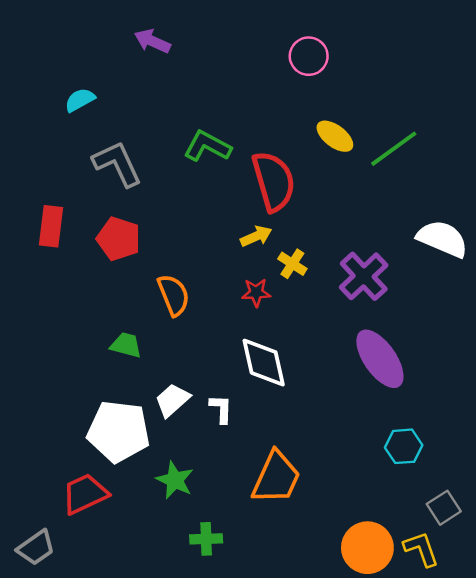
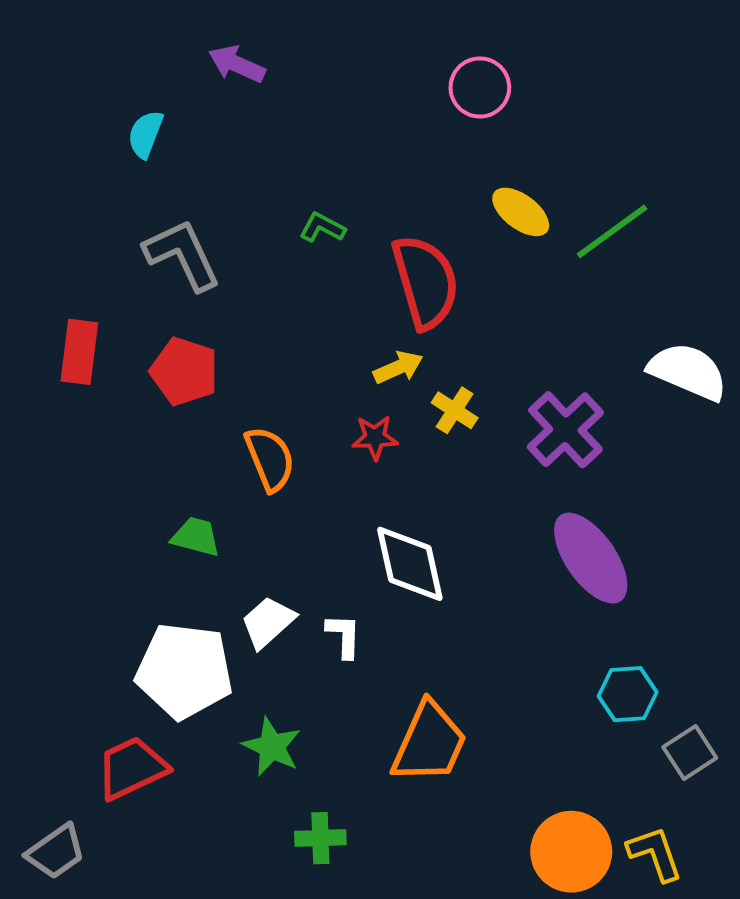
cyan semicircle: (80, 100) -> (145, 134), moved, turned -40
green L-shape: (207, 146) -> (322, 227), size x0.6
red star: (256, 293) -> (375, 437), moved
gray square: (444, 508) -> (690, 752), moved

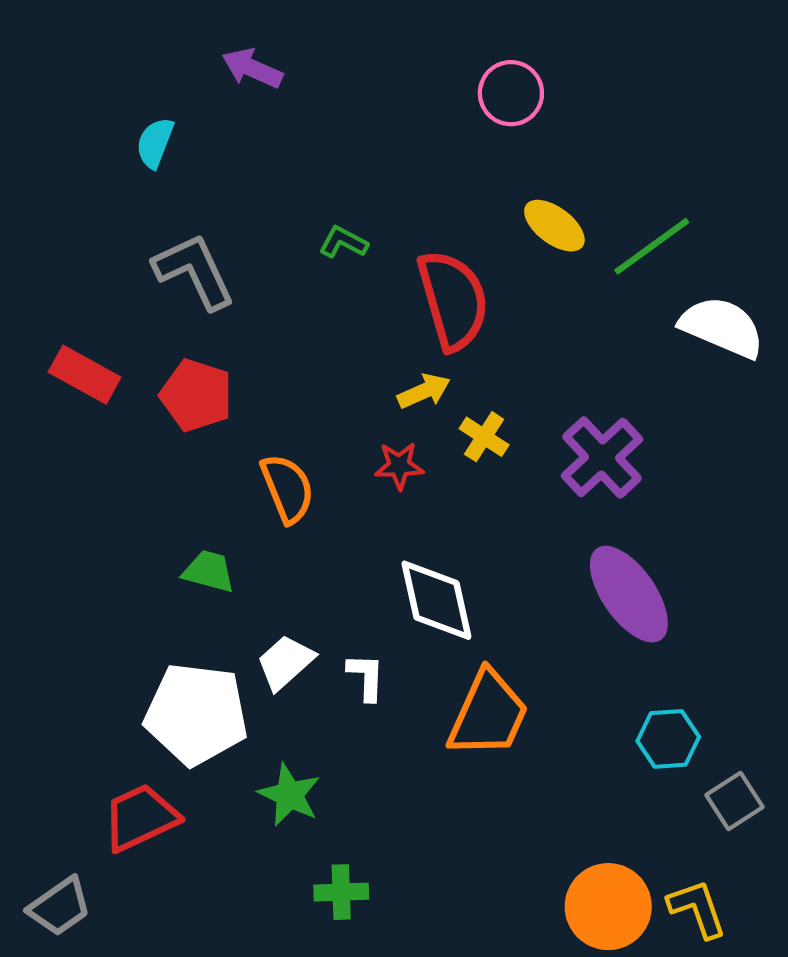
red rectangle: (79, 352) -> (85, 375), turned -68
white semicircle: (688, 371) -> (722, 327), moved
orange trapezoid: (429, 743) -> (488, 714), moved

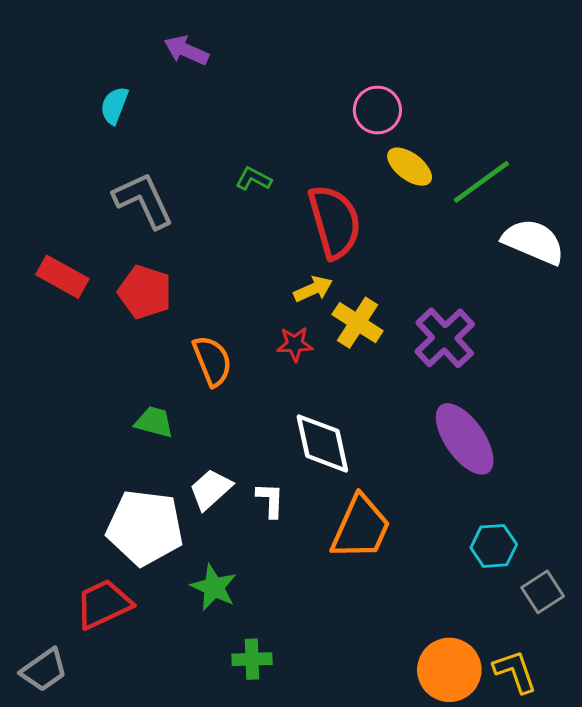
pink circle: (511, 93) -> (377, 110), moved
yellow cross: (484, 437) -> (358, 323), size x1.4

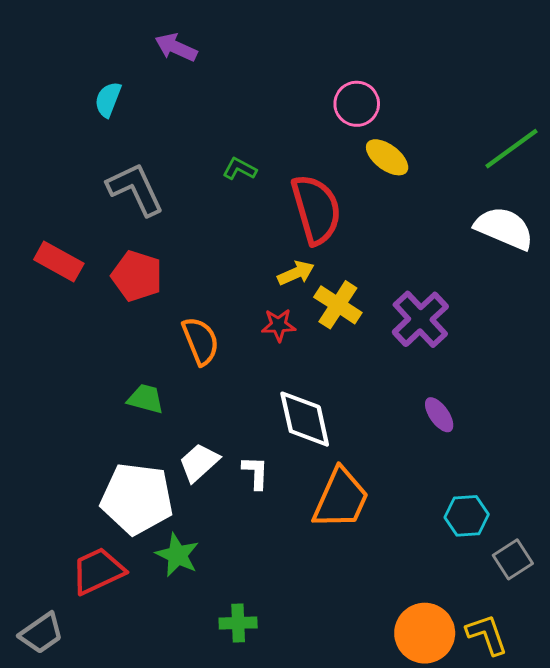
green line: (481, 182) -> (511, 149), moved
purple ellipse: (465, 439) -> (439, 415), size x0.5
green star: (214, 587) -> (177, 555), moved

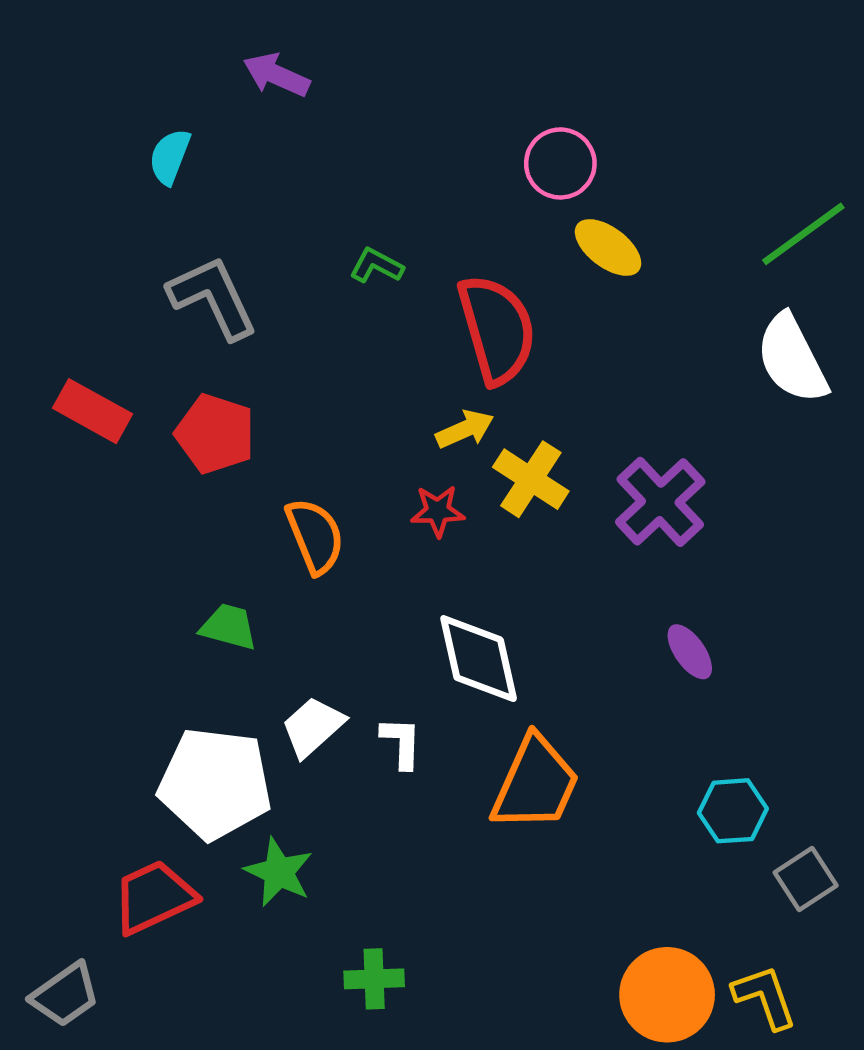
white semicircle: (504, 228) -> (792, 359), turned -140

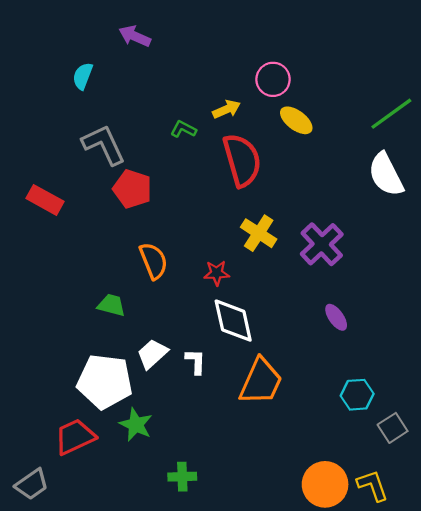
yellow arrow: (465, 429) -> (227, 109), moved
red pentagon: (215, 434) -> (132, 189), moved
red star: (438, 511) -> (217, 273), moved

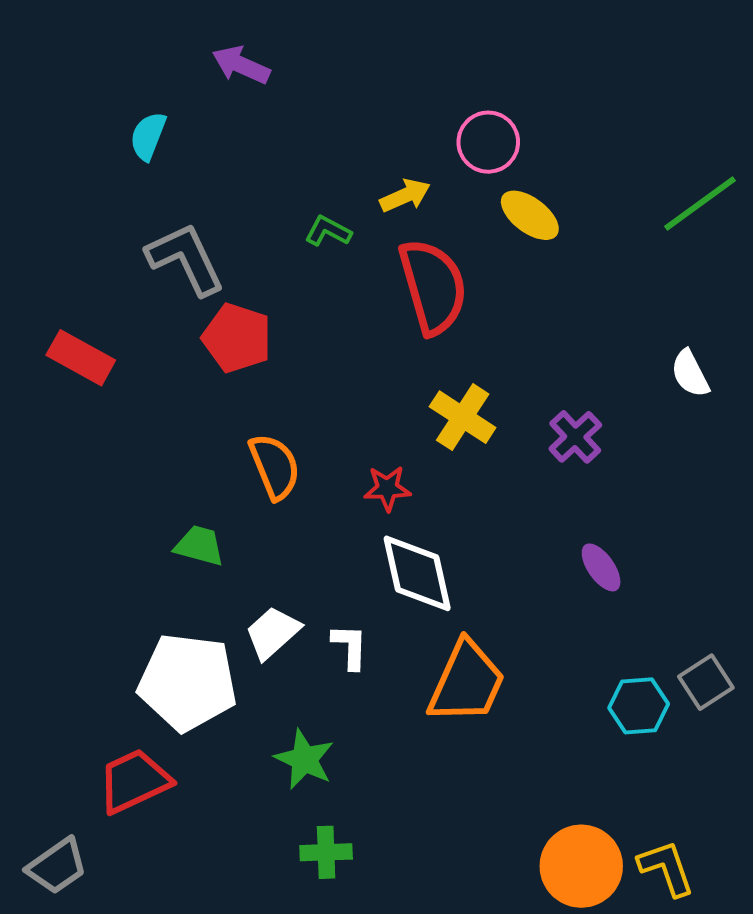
white semicircle: (386, 175) -> (690, 374), moved, size x0.6
purple cross: (322, 244) -> (575, 437), size x0.7
green star: (136, 425) -> (304, 759), moved
gray square: (393, 428) -> (706, 682), moved

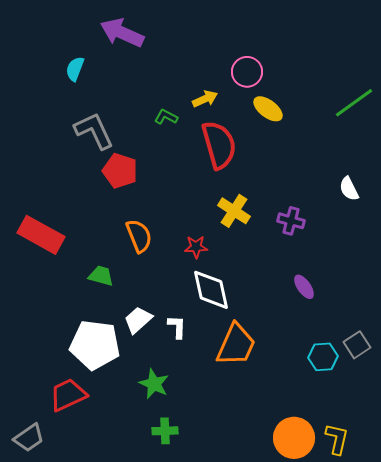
purple arrow: (241, 65) -> (122, 33), size x1.5
red rectangle: (81, 358) -> (41, 235), moved, size x1.4
purple cross: (575, 437) -> (291, 221), turned -32
yellow L-shape: (666, 868) -> (337, 439), turned 32

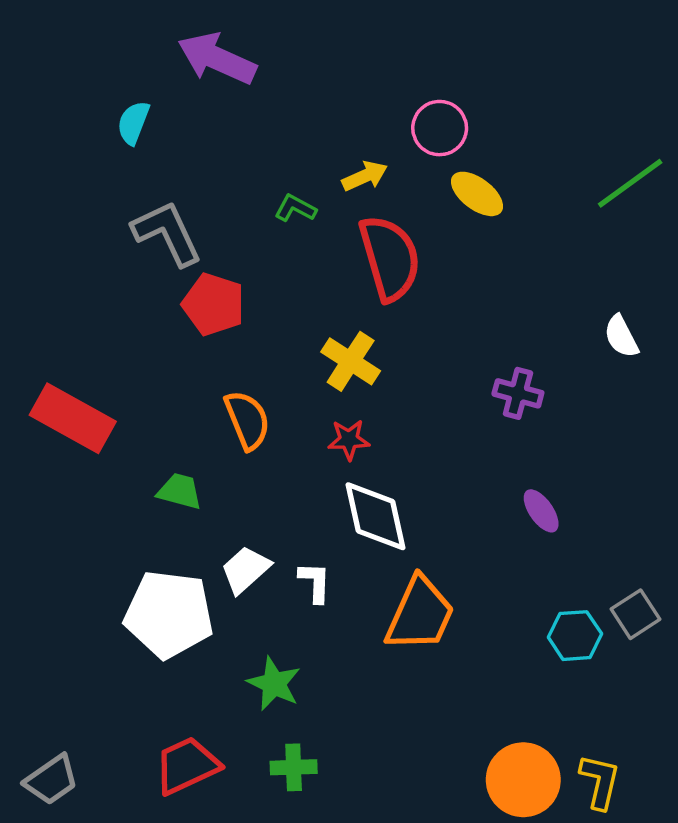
yellow cross: (234, 211) -> (351, 361), moved
red trapezoid: (68, 395) -> (187, 766), moved

